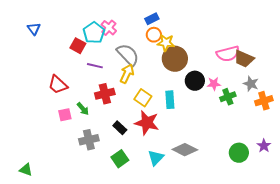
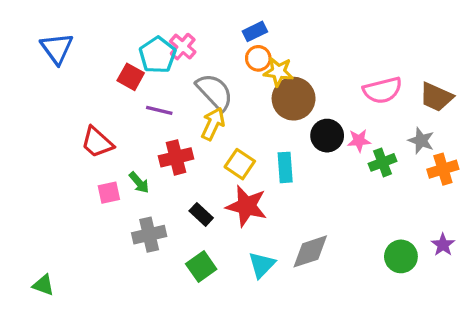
blue triangle: (34, 29) -> (57, 48), size x1.5
brown trapezoid: (244, 59) -> (436, 97), moved
gray diamond: (185, 150) -> (310, 251), turned -45

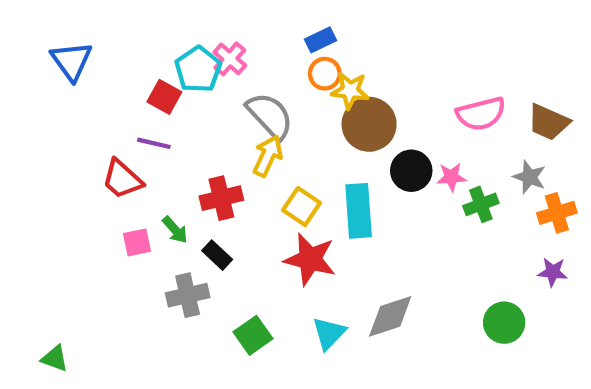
purple line: (159, 110) -> (154, 143), moved
cyan rectangle: (285, 167) -> (359, 211), size x1.4
black rectangle: (201, 214) -> (217, 255), moved
purple star: (443, 245) -> (553, 272), moved, turned -30

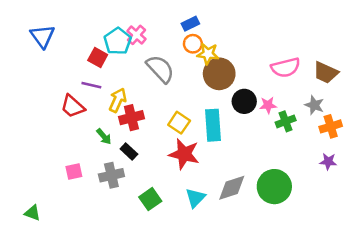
yellow arrow: (268, 156) -> (118, 100), moved
pink square: (137, 242) -> (74, 172), moved
green circle: (504, 323) -> (274, 187), moved, size x1.4

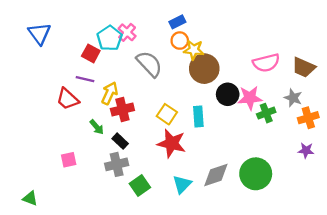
pink star: (268, 105) -> (250, 98), size x1.5
cyan rectangle: (213, 125) -> (198, 117), size x0.7
gray cross: (111, 175) -> (117, 164), moved

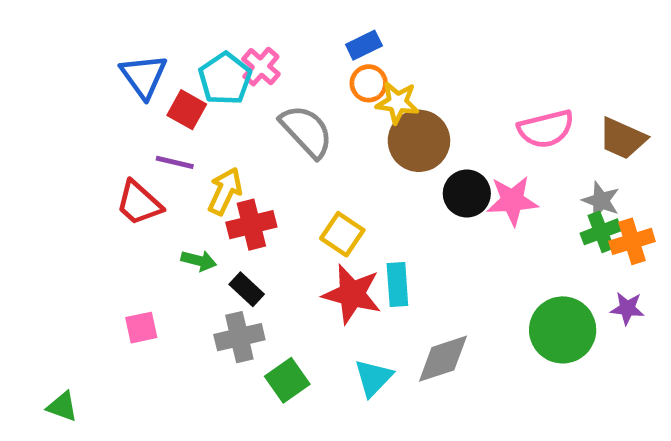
blue triangle: (39, 34) -> (144, 76), moved
green cross: (266, 113) -> (601, 232), moved
cyan rectangle: (198, 117) -> (397, 284), moved
green arrow: (97, 127) -> (199, 261), turned -35
green circle: (256, 174) -> (563, 330), moved

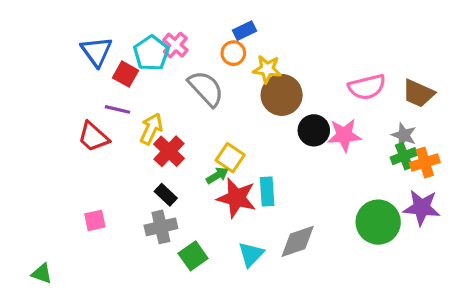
orange circle: (369, 83) -> (233, 53), moved
red cross: (251, 225) -> (169, 151), turned -32
green arrow: (199, 261) -> (217, 175), moved, turned -45
purple star: (627, 308) -> (422, 208), size x1.6

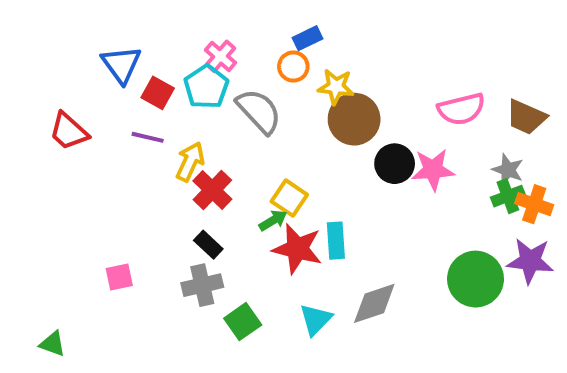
cyan pentagon: (151, 53) -> (206, 87), moved
red trapezoid: (93, 137) -> (69, 131), moved
orange cross: (425, 163) -> (534, 204), turned 36

